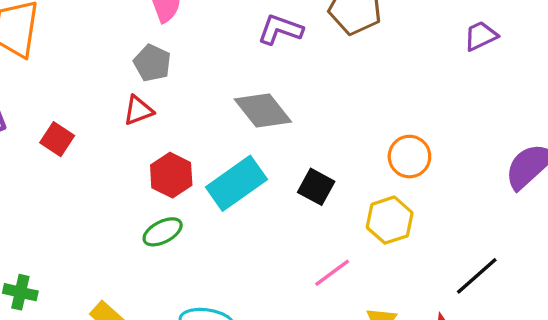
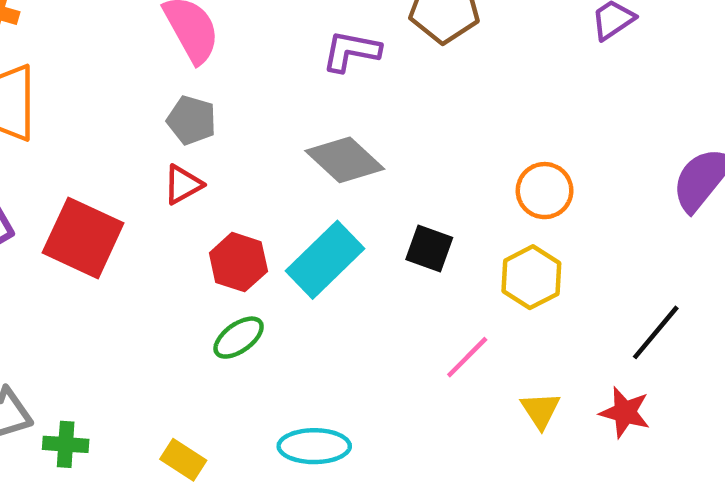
red square: (57, 139) -> (83, 238), size x1.8

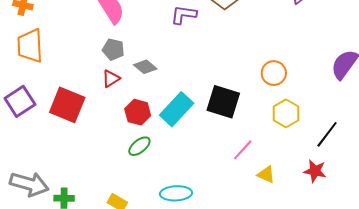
gray diamond: (345, 160) -> (145, 67), moved, size x0.7
black square: (429, 248) -> (223, 102), size x1.6
yellow hexagon: (531, 277) -> (286, 113), moved
yellow triangle: (540, 410) -> (266, 175), moved, turned -30

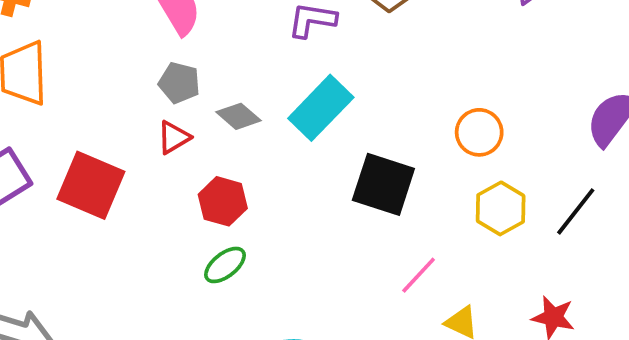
cyan rectangle: (177, 109) -> (321, 108), moved
black line: (327, 134) -> (576, 211), moved

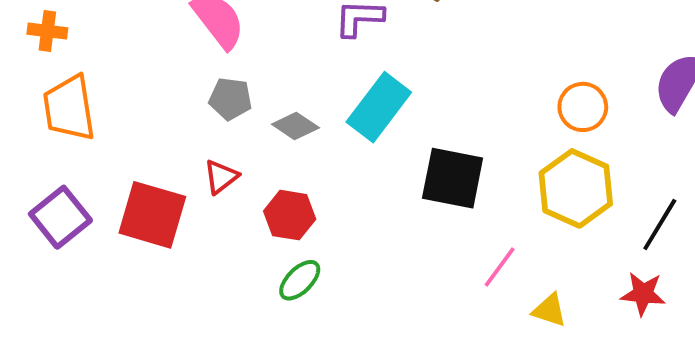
orange circle: (479, 132) -> (583, 107), moved
red triangle: (174, 137) -> (221, 177), moved
yellow hexagon: (501, 208) -> (576, 188), size x1.4
black line: (576, 211) -> (660, 224), moved

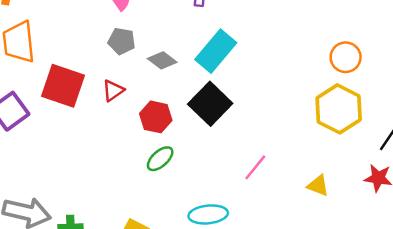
black square: (453, 178) -> (210, 104), moved, turned 30
red square: (152, 215) -> (63, 86), moved
pink line: (500, 267) -> (255, 167), moved

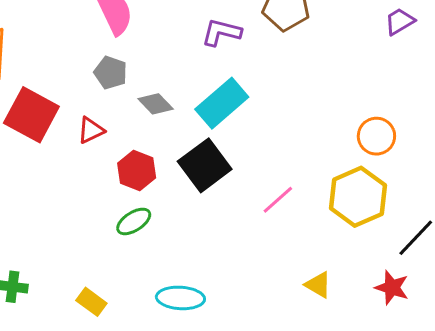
pink line: (255, 167) -> (278, 200), moved

